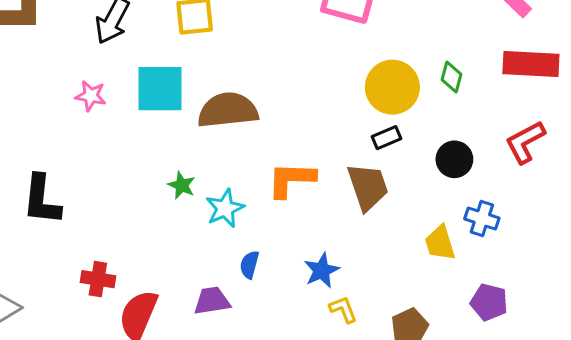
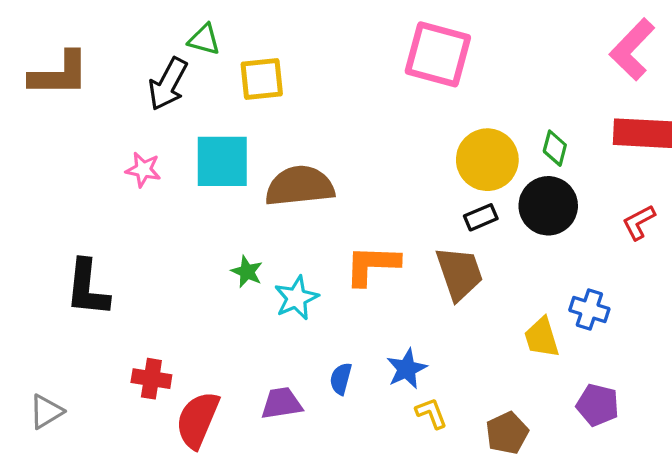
red L-shape: (525, 142) -> (639, 222), size x0.7
black circle: (454, 159) -> (548, 206), moved, size x1.4
blue semicircle: (249, 265) -> (341, 379), moved

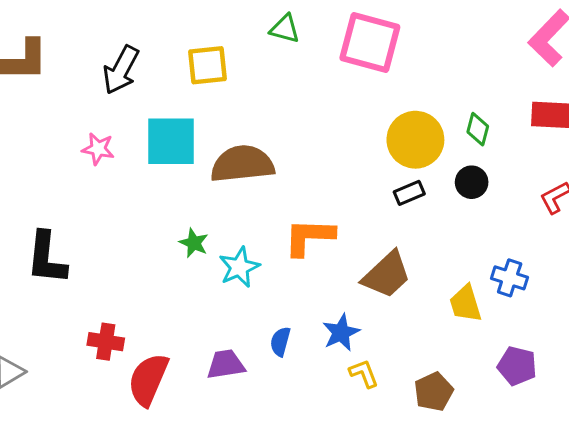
green triangle: (204, 40) -> (285, 29), moved
black circle: (548, 206) -> (472, 182), size x0.6
brown trapezoid: (459, 273) -> (387, 275), moved, turned 66

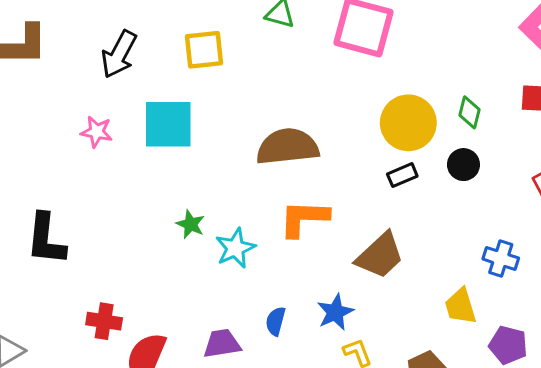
brown semicircle: (242, 164) -> (288, 147), moved
yellow trapezoid: (466, 304) -> (461, 306), moved

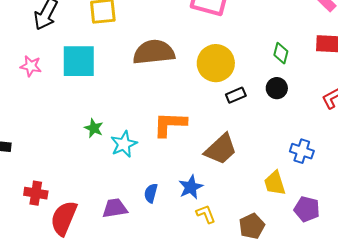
yellow circle: (408, 123) -> (216, 63), moved
brown semicircle: (288, 147) -> (154, 52), moved

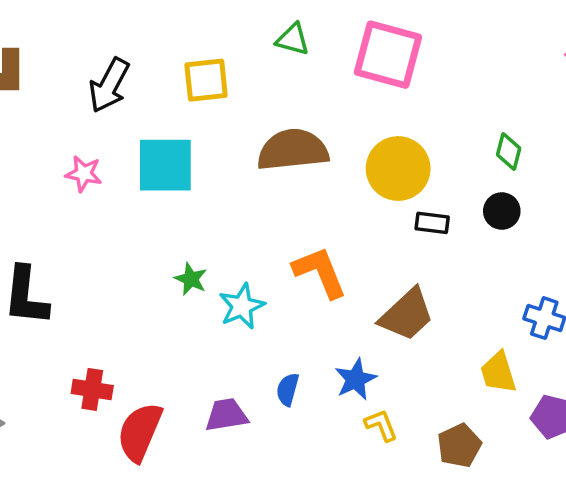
black rectangle: (236, 95) -> (432, 223), turned 30
orange L-shape: (170, 124) -> (320, 272), turned 66

